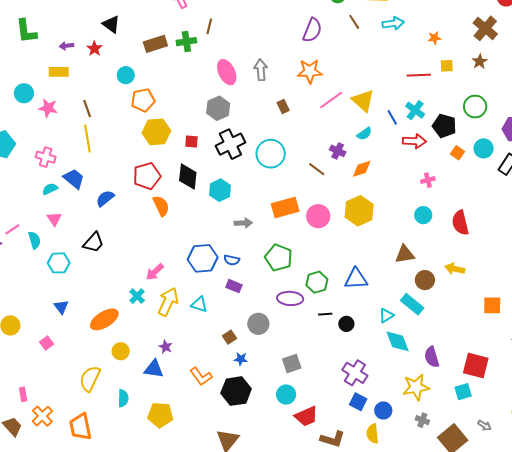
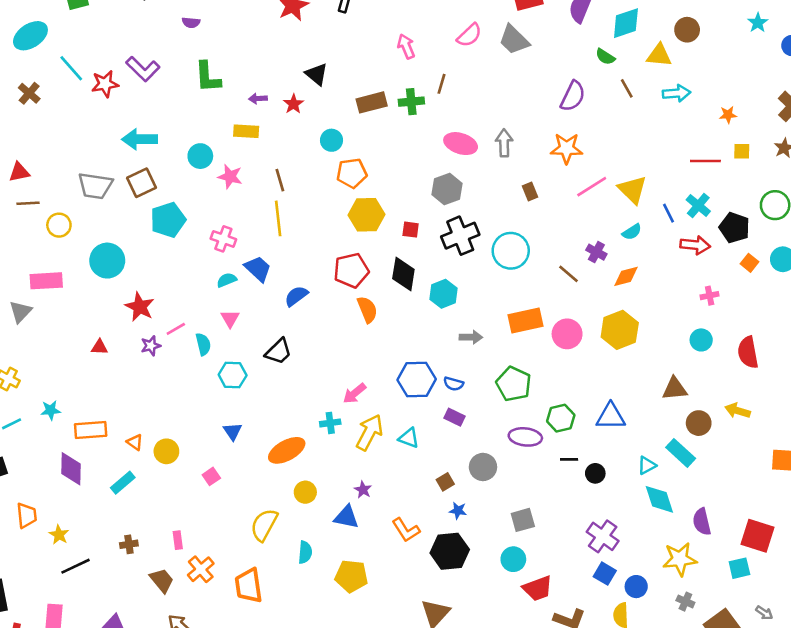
pink ellipse: (227, 72) -> (461, 144), turned -50
cyan cross: (137, 296) -> (330, 423), turned 35

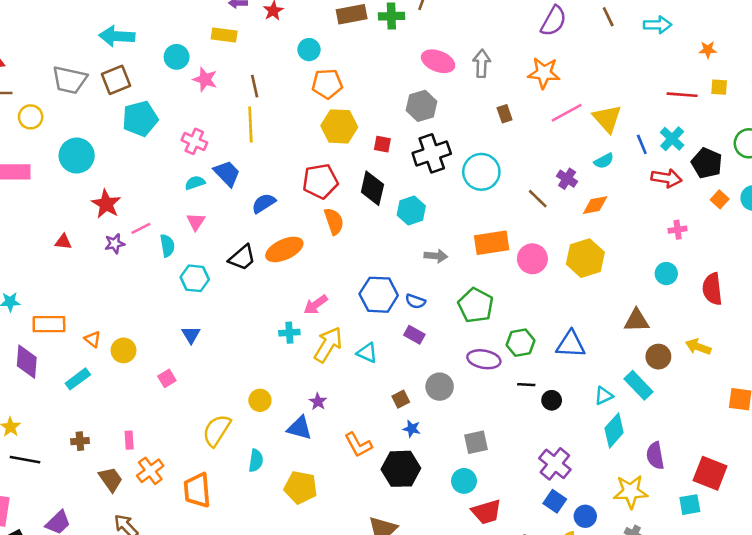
orange ellipse: (287, 450) -> (284, 249), moved
cyan diamond: (659, 499) -> (614, 430), turned 56
black line: (75, 566) -> (25, 460), turned 32

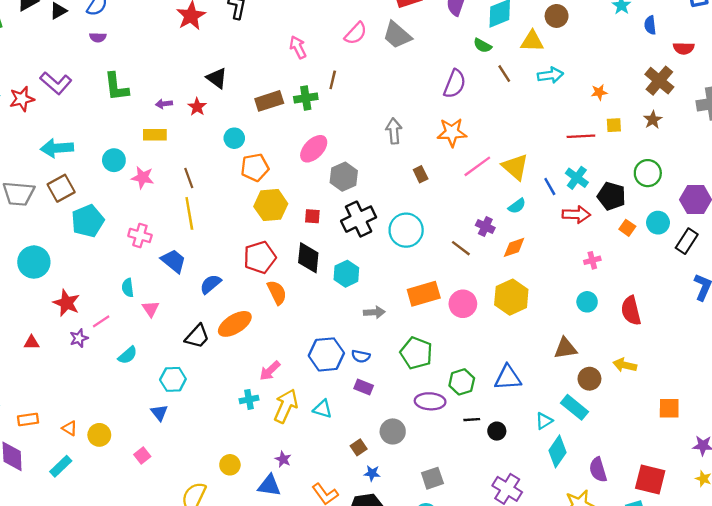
pink ellipse: (438, 61) -> (314, 149), moved, turned -60
cyan semicircle: (195, 183) -> (128, 288), moved, turned -72
cyan semicircle: (167, 246) -> (128, 355), moved, turned 66
cyan hexagon: (195, 278) -> (173, 379), moved
orange rectangle: (49, 324) -> (28, 419), size x0.7

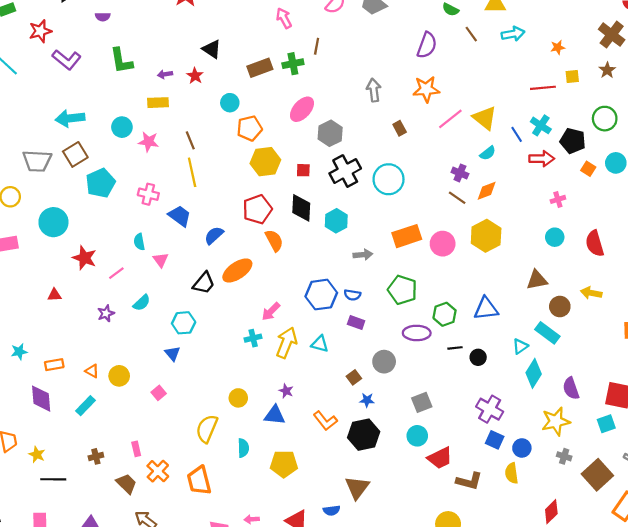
red star: (22, 99) -> (40, 31), moved
brown line: (461, 248) -> (457, 198), moved
purple star: (79, 338) -> (106, 313), moved

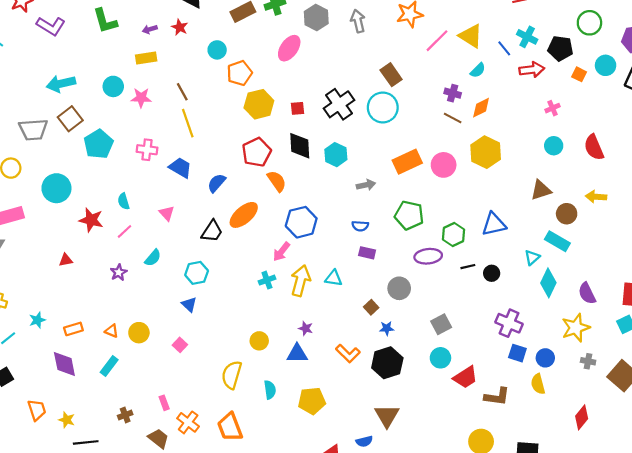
brown rectangle: (400, 128) -> (391, 75), moved, size x1.5
gray hexagon: (330, 133) -> (316, 18), moved
cyan semicircle: (139, 242) -> (124, 201), moved
blue hexagon: (321, 295) -> (301, 222), moved

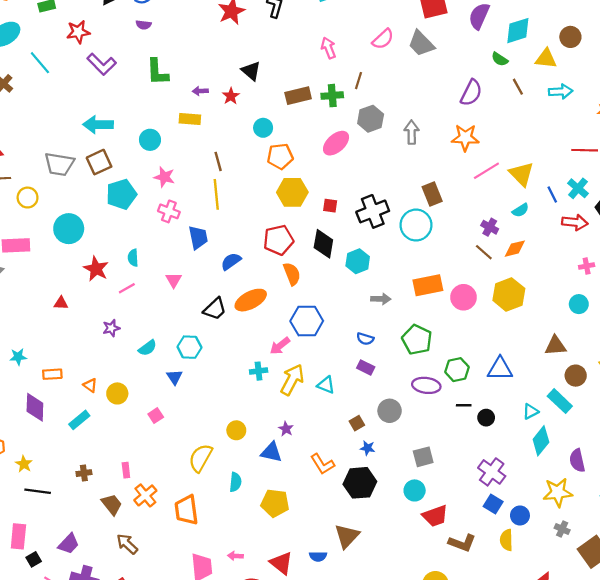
pink star: (141, 98) -> (164, 177), moved
blue trapezoid: (180, 168) -> (198, 237), turned 35
cyan semicircle: (153, 258) -> (148, 348), moved

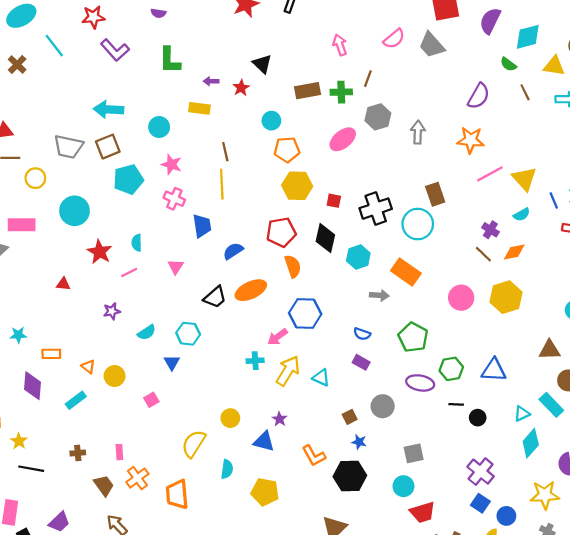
orange rectangle: (428, 285) -> (406, 272), moved, turned 44

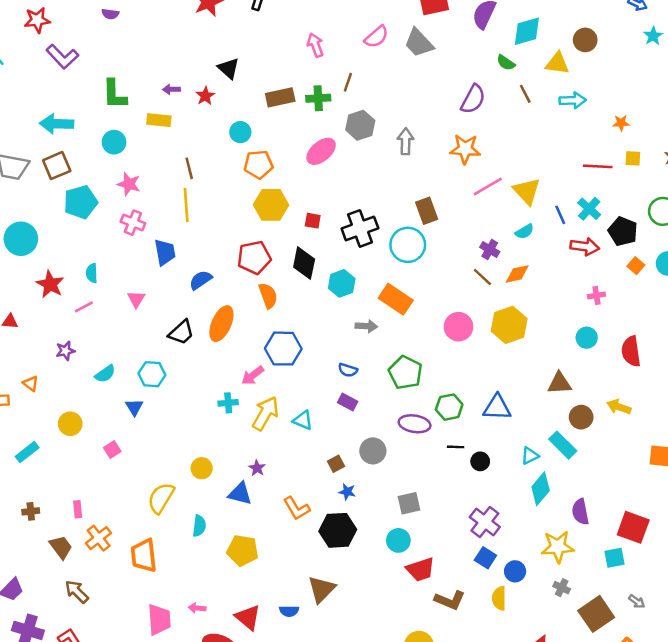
green L-shape: (170, 60) -> (114, 94), moved
orange ellipse: (251, 290) -> (221, 324), turned -40
orange triangle: (88, 367) -> (31, 383), moved

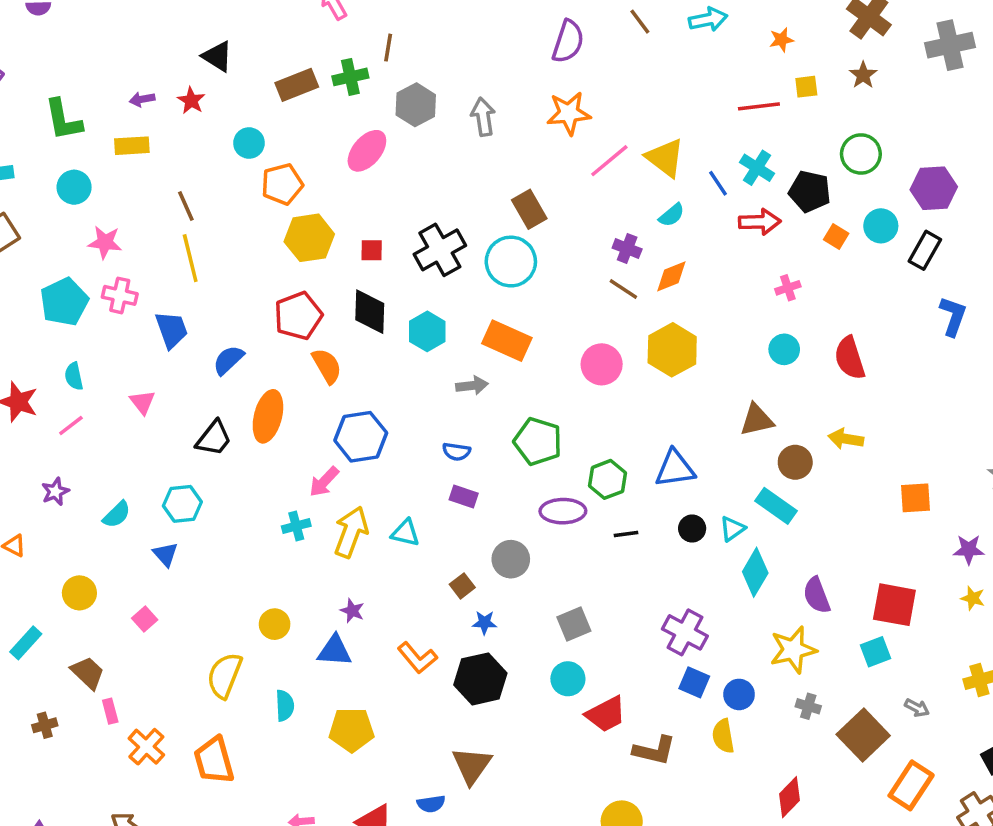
cyan pentagon: (81, 202) -> (64, 302), moved
black circle: (480, 461) -> (692, 528), moved
brown trapezoid: (61, 547) -> (88, 673), moved

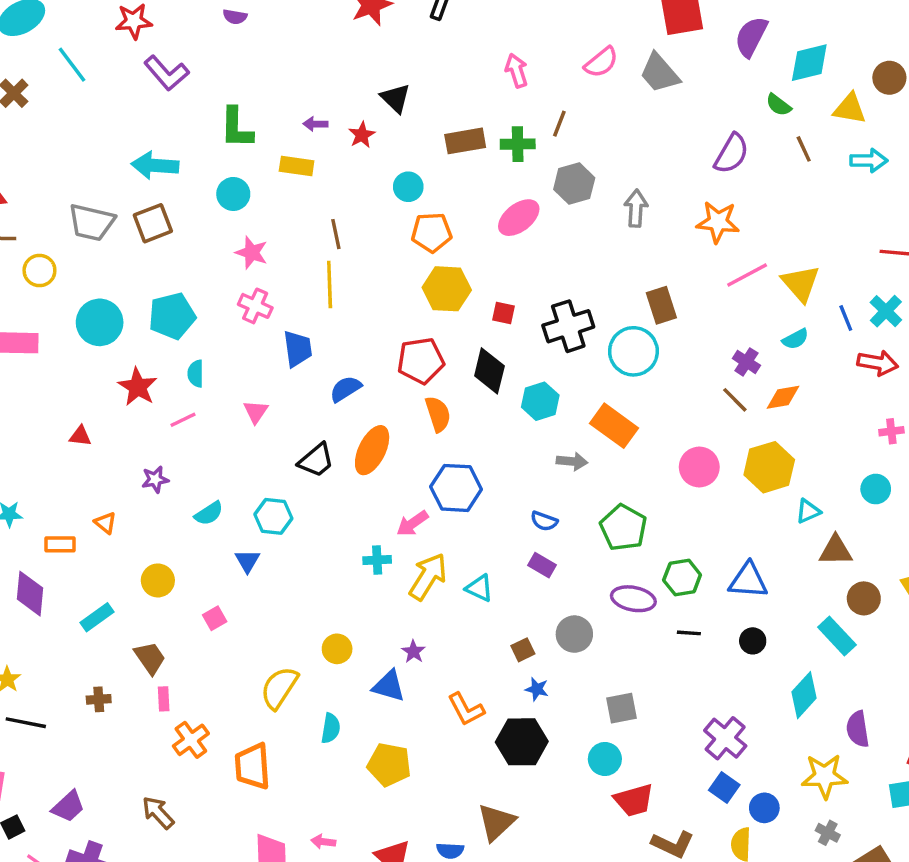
cyan pentagon: (64, 302) -> (172, 316), moved
cyan triangle: (732, 529) -> (808, 511), moved

